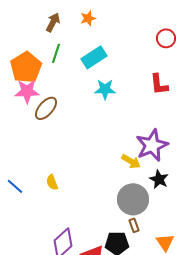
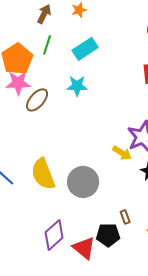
cyan star: (105, 89) -> (77, 86), moved
yellow semicircle: (52, 182) -> (43, 174), size x2.0
gray circle: (133, 199) -> (83, 182), moved

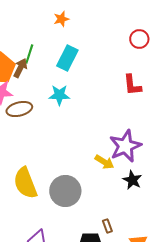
brown arrow: (44, 14) -> (20, 68), moved
cyan rectangle: (85, 49) -> (67, 58), turned -30
brown ellipse: (37, 100) -> (19, 109), turned 35

